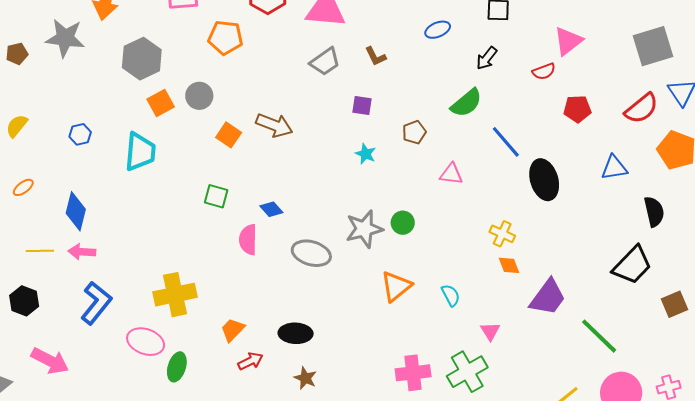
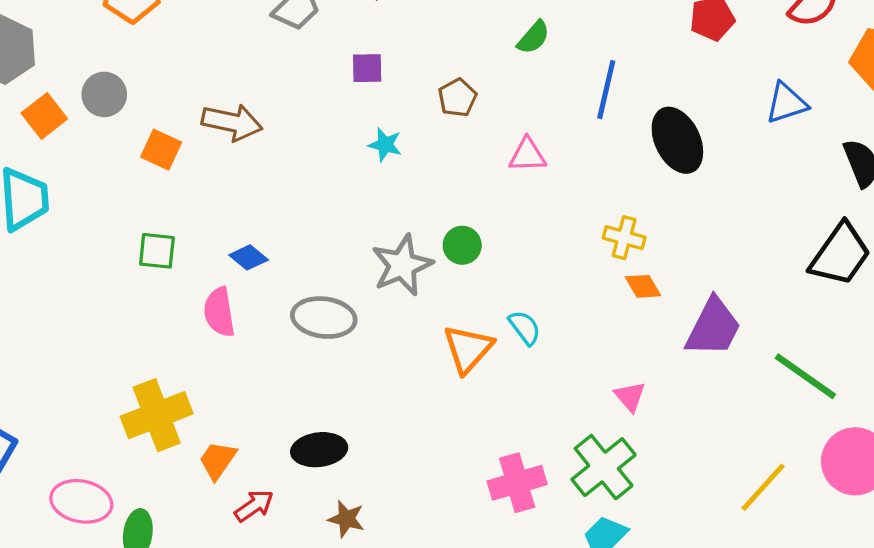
green semicircle: (466, 103) -> (533, 37), size x0.7
blue line: (506, 142) -> (606, 90), turned 63
yellow cross: (175, 295) -> (157, 415), moved
cyan semicircle: (451, 295) -> (525, 328), moved

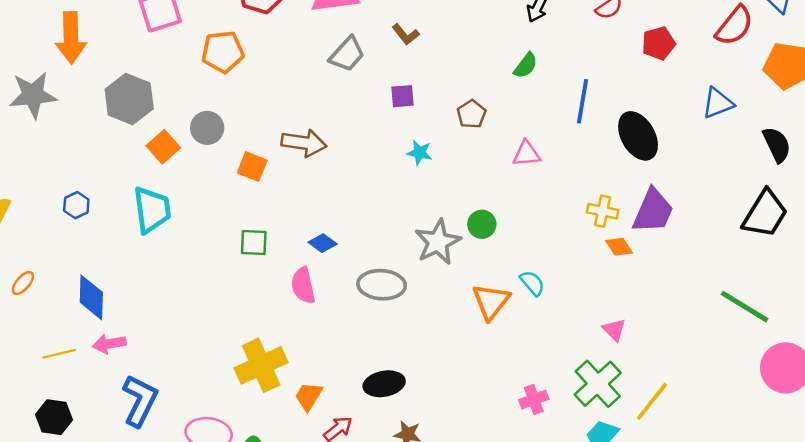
purple trapezoid: (713, 327) -> (653, 211), moved
pink cross: (517, 483) -> (534, 399), size x0.7
yellow line: (763, 487) -> (652, 401), moved

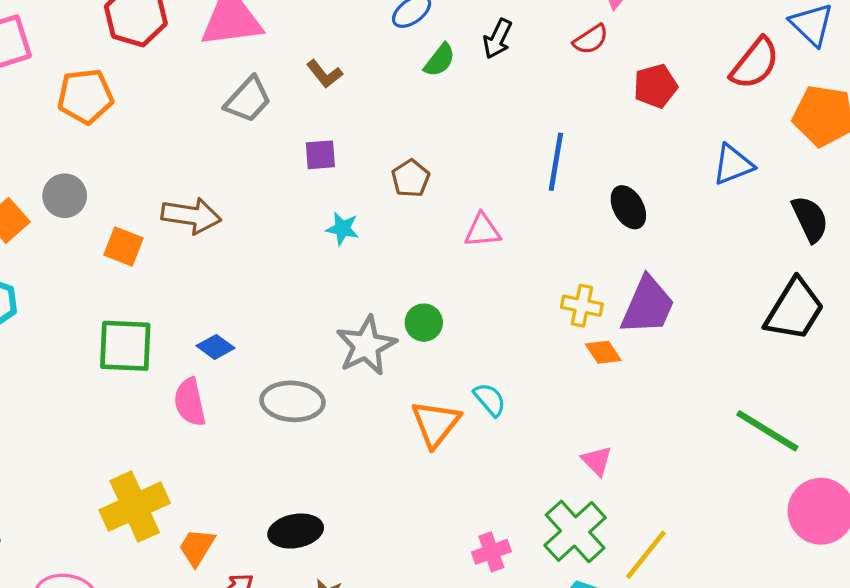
green semicircle: (526, 66) -> (440, 60), moved
black ellipse: (638, 136) -> (628, 207), size x0.7
green square: (254, 242) -> (125, 346), size x1.5

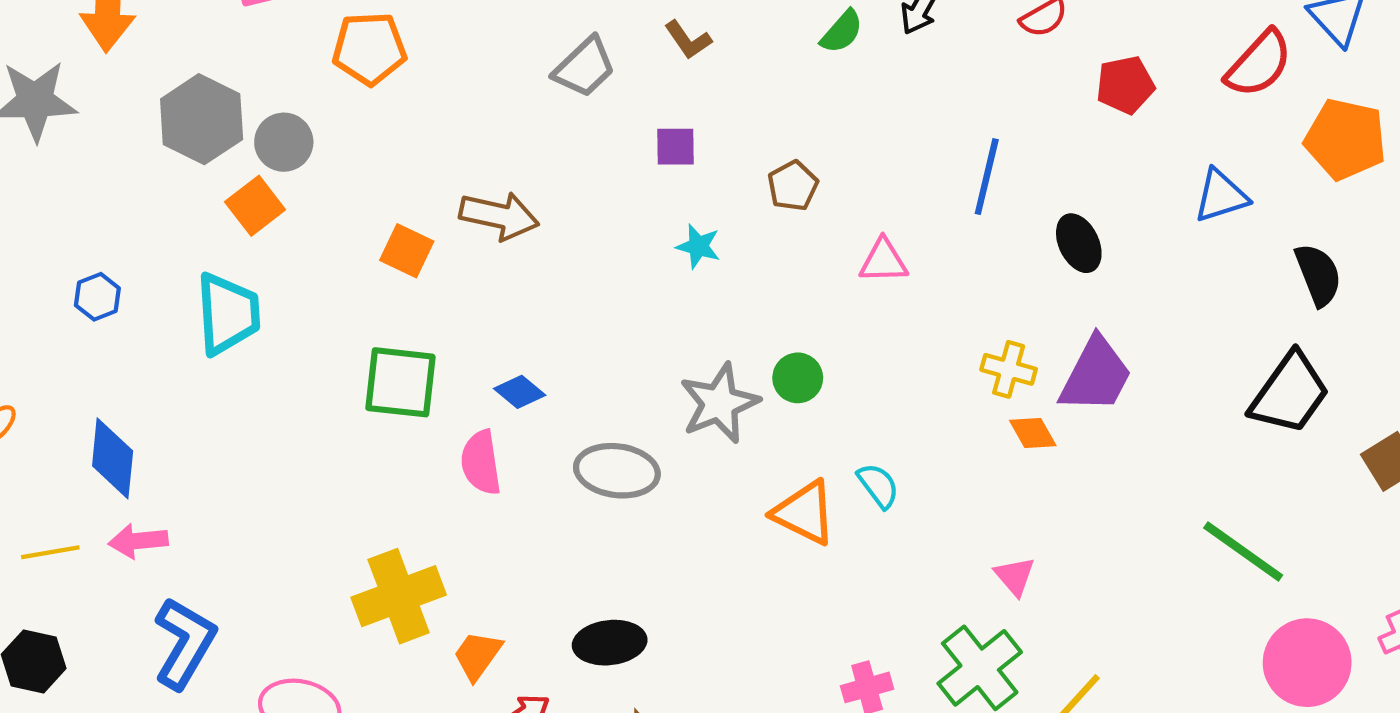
gray circle: (65, 196) -> (284, 142), moved
orange triangle: (436, 424) -> (804, 513), turned -46

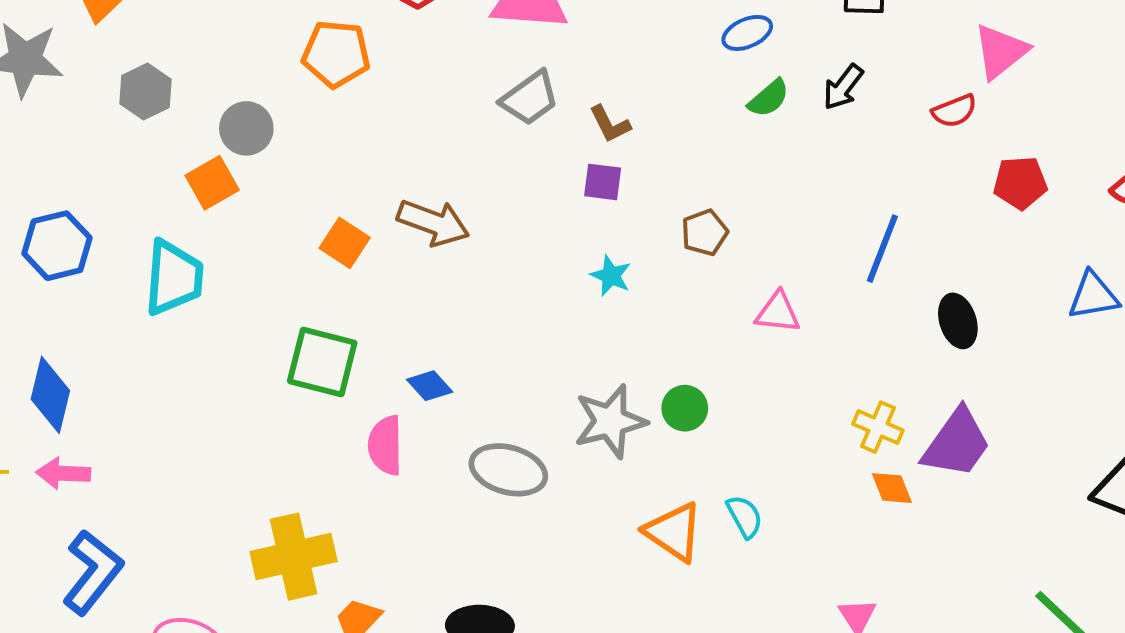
brown L-shape: (688, 40) -> (610, 124), moved
gray hexagon: (202, 119) -> (146, 92), moved, size x0.7
blue hexagon: (97, 297) -> (57, 246), size x1.6

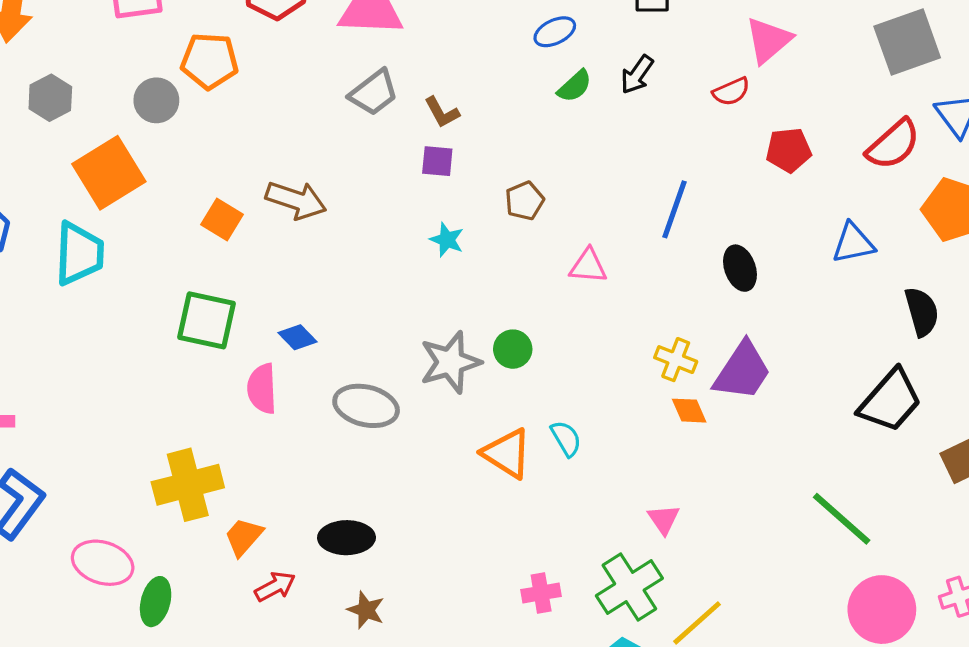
gray circle: (246, 128) -> (156, 100), moved
orange square: (212, 183) -> (109, 173), size x1.6

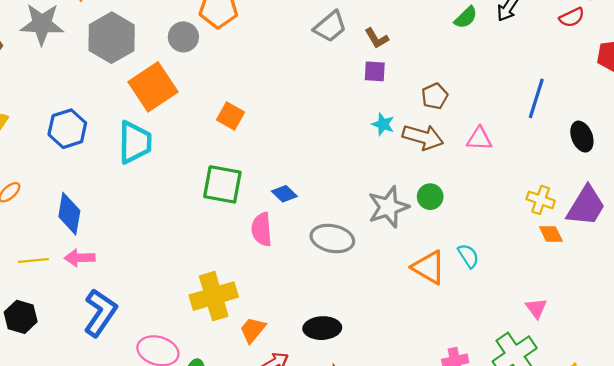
gray hexagon: (50, 98) -> (112, 38), size x1.6
brown arrow: (296, 200) -> (423, 137), moved

